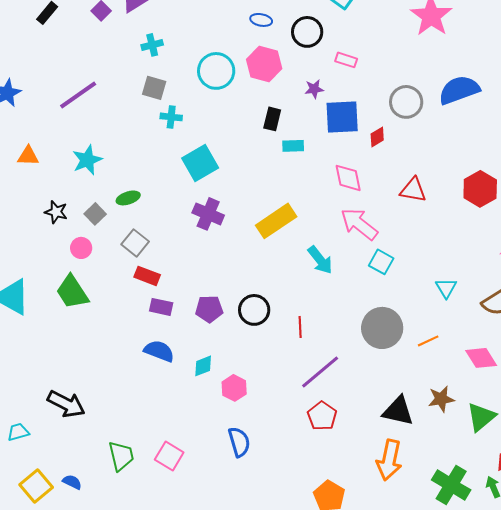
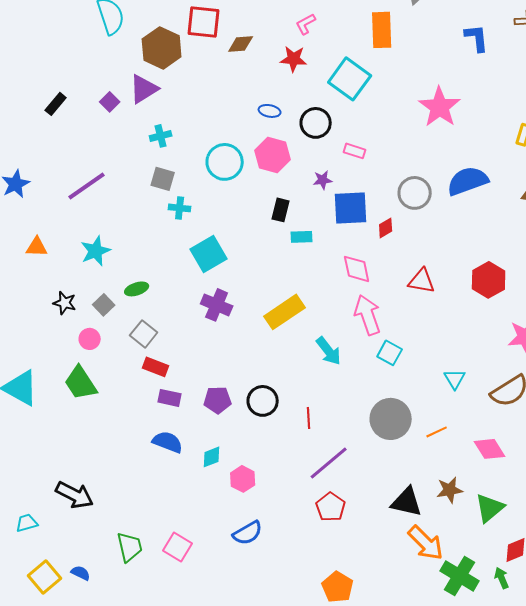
pink arrow: (359, 224) -> (368, 315), turned 33
blue semicircle: (239, 442) -> (248, 533), turned 76
orange arrow: (389, 460) -> (426, 543), moved, turned -57

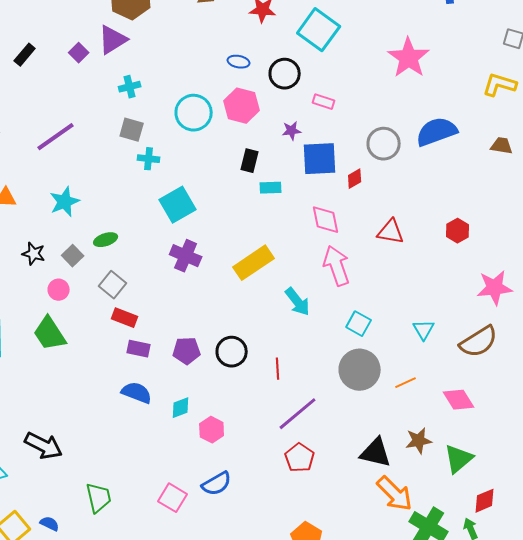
red hexagon: (489, 280) -> (458, 231), size x0.7
cyan square: (390, 353) -> (359, 324), moved
pink square: (178, 547) -> (173, 498), moved

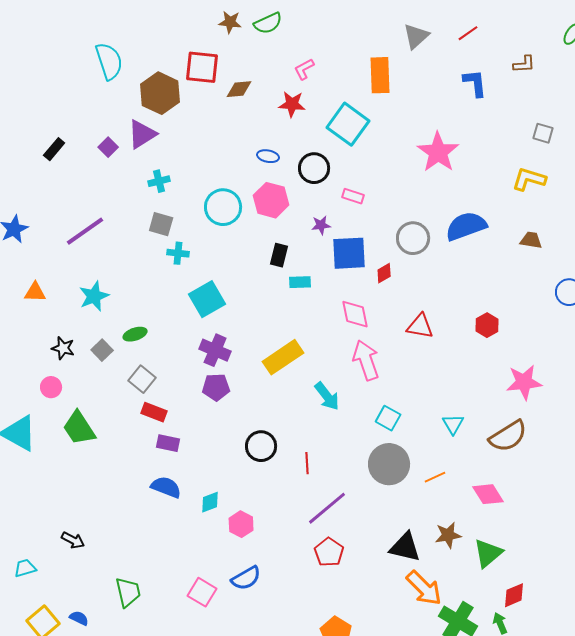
pink circle: (59, 290) -> (51, 387), moved
purple pentagon: (187, 351) -> (216, 387), moved
black arrow: (44, 446) -> (73, 540), size x0.6

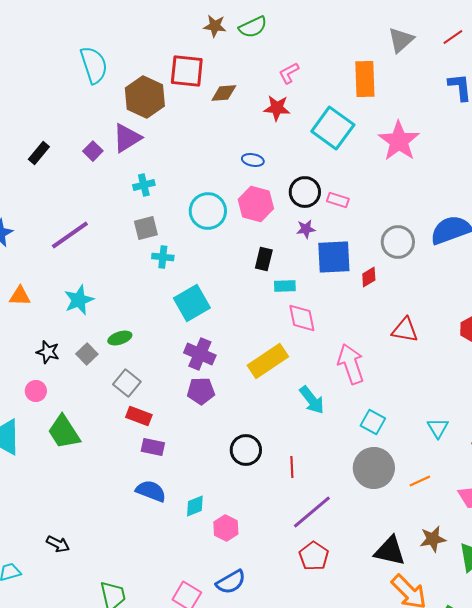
pink star: (438, 152) -> (399, 141), moved
black circle: (314, 168) -> (305, 192), moved
gray square: (161, 224) -> (146, 228), turned -30
pink diamond: (355, 314) -> (302, 318), moved

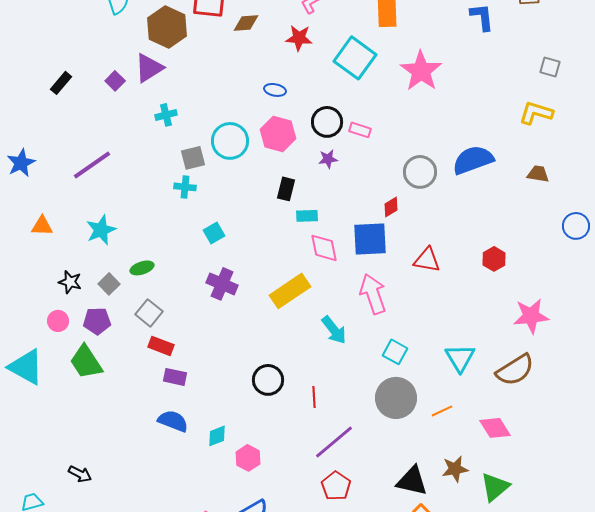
gray square: (146, 228) -> (193, 158), moved
blue square: (334, 257) -> (370, 239), moved
cyan square: (192, 303) -> (214, 233), size x0.6
purple pentagon: (201, 391) -> (97, 321), moved
cyan triangle: (438, 428) -> (460, 358), size x1.4

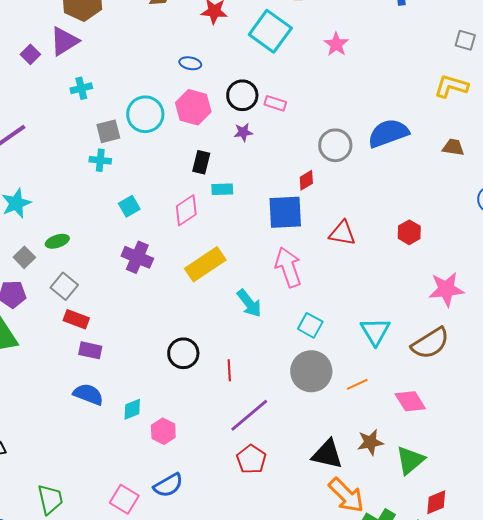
pink star: (421, 71) -> (336, 44), size x0.6
pink diamond: (324, 248) -> (186, 210), moved, turned 68

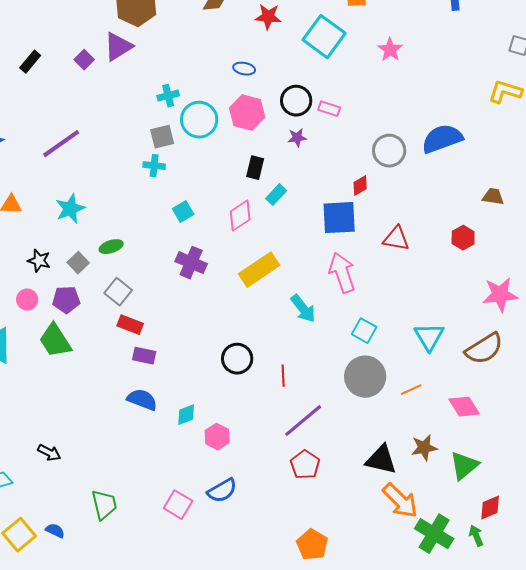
cyan cross: (81, 88) -> (168, 96), moved
brown trapezoid: (453, 147) -> (493, 197), moved
cyan rectangle: (222, 189) -> (276, 195), turned -45

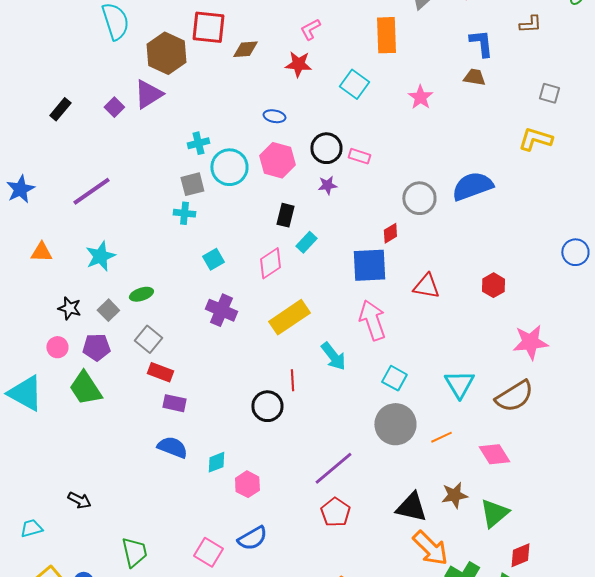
cyan square: (324, 37) -> (354, 84), size x0.7
brown trapezoid: (493, 197) -> (474, 77), moved
red line: (283, 376) -> (292, 380), moved

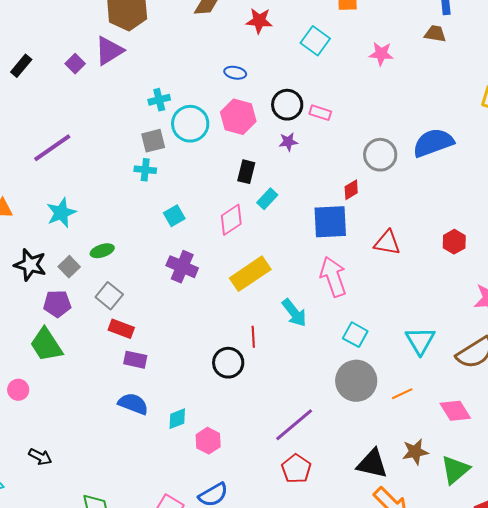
pink star: (420, 97) -> (381, 54), turned -30
black star: (69, 308) -> (30, 265), size x1.4
pink circle: (57, 347) -> (18, 390), moved

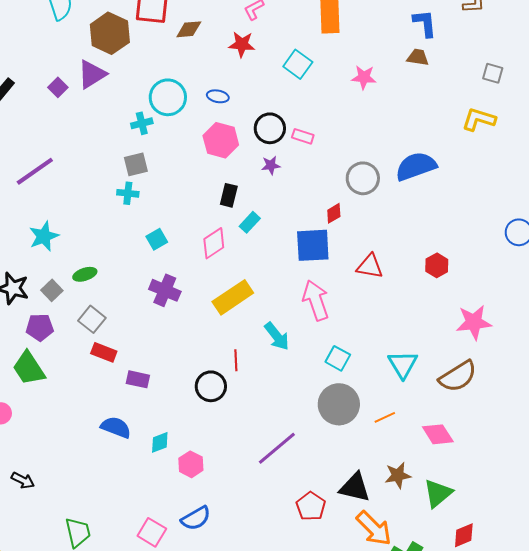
cyan circle: (190, 124) -> (168, 97), moved
purple rectangle: (135, 360) -> (138, 379), moved
red pentagon: (296, 469) -> (311, 506), moved

